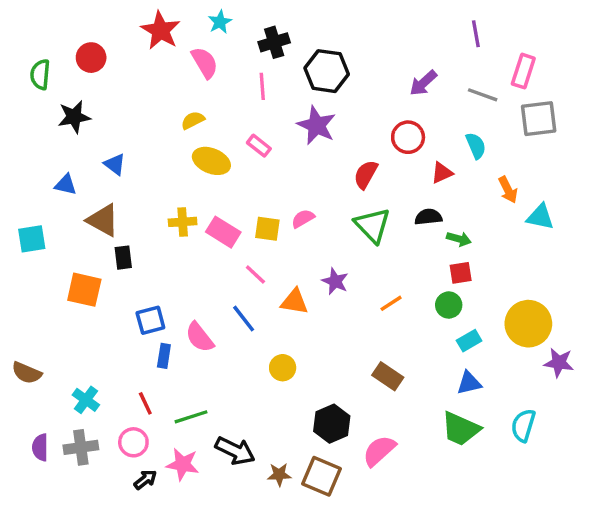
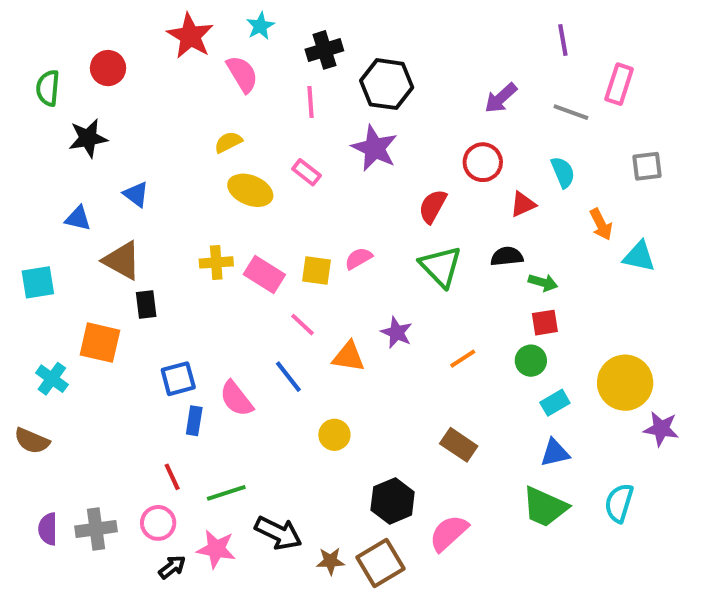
gray square: (539, 119) -> (647, 166), moved, size x0.7
cyan cross: (86, 400) -> (52, 379), moved
brown square: (322, 476) -> (381, 563), turned 36

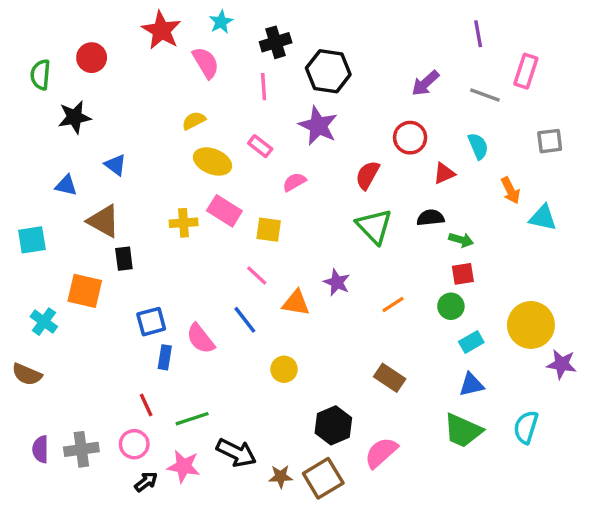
pink semicircle: (359, 258) -> (294, 182), moved
pink rectangle: (264, 274) -> (224, 211), moved

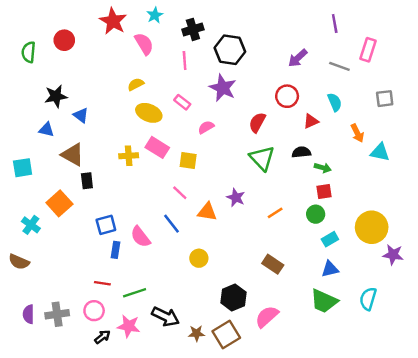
black star: (75, 117) -> (56, 96), moved
orange square: (85, 291) -> (59, 203), turned 35
red line: (146, 405) -> (102, 283), turned -56

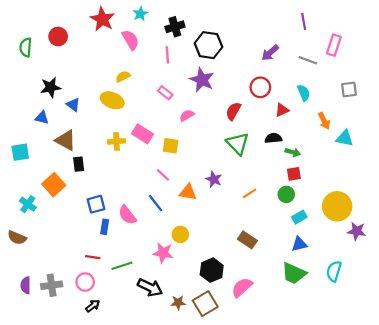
yellow ellipse: (149, 113) -> (112, 100), moved
pink star: (129, 326) -> (163, 253), moved

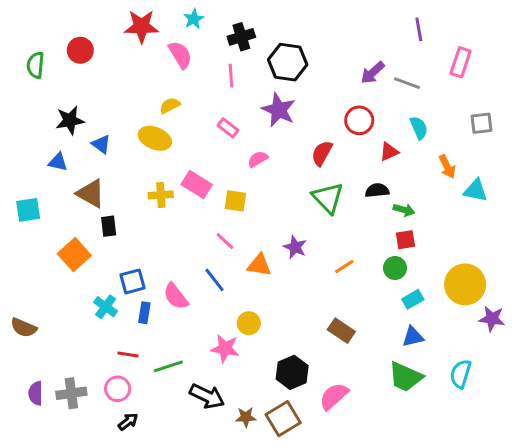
red star: (102, 19) -> (141, 26), turned -30
gray line: (308, 60) -> (407, 83), moved
cyan cross: (28, 204) -> (106, 307), moved

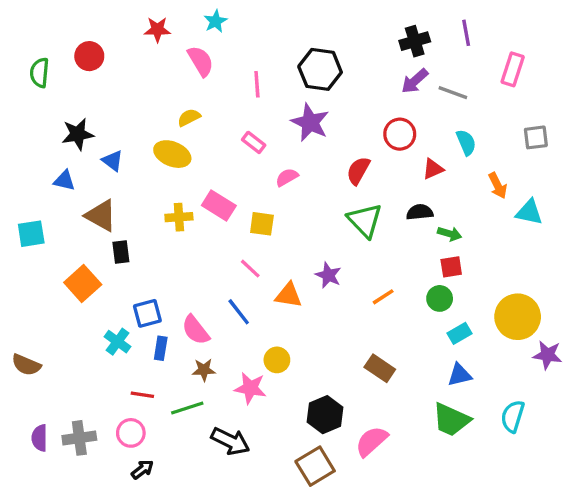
red star: (141, 26) -> (157, 30), size x0.7
black cross: (241, 37) -> (415, 41), moved
brown star: (246, 417) -> (204, 370), moved

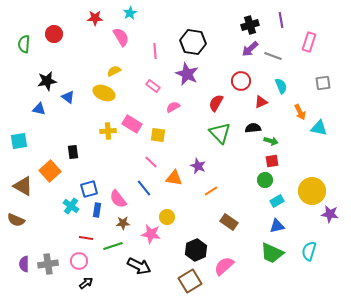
brown triangle: (101, 215) -> (23, 186), moved
orange line: (383, 297) -> (211, 191), moved

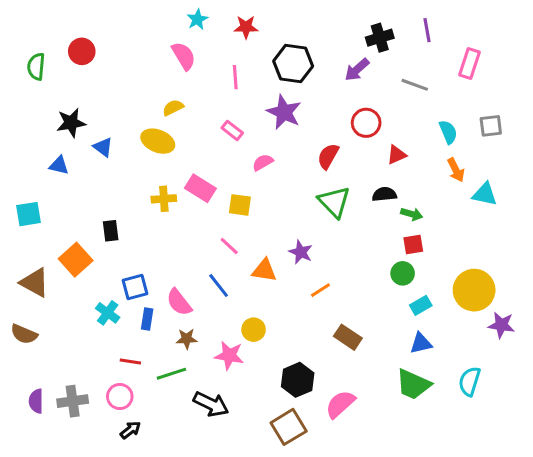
red star: (95, 18) -> (246, 27), moved
purple arrow: (250, 49) -> (357, 70), moved
cyan semicircle: (281, 86) -> (448, 132), moved

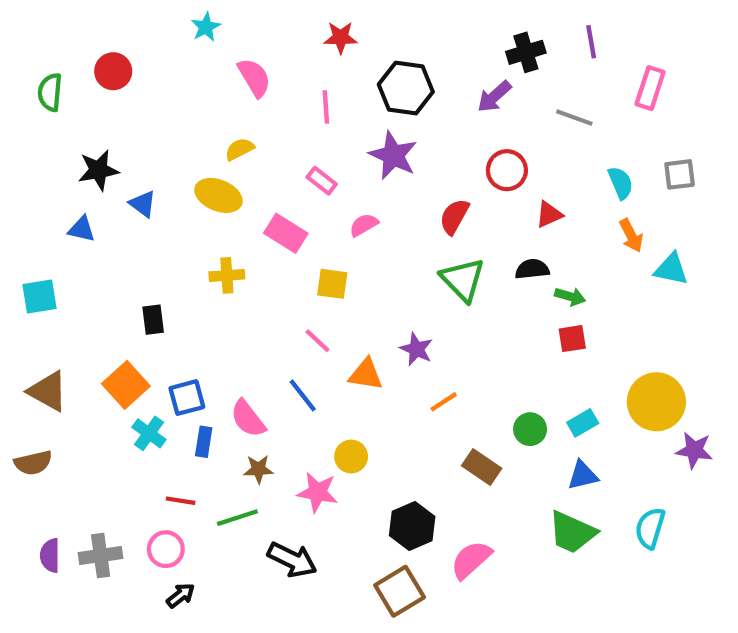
cyan star: (197, 19) -> (206, 27), moved
pink rectangle: (200, 188) -> (286, 233), moved
orange square: (76, 260) -> (126, 385), moved
green circle: (403, 273) -> (530, 429), moved
brown semicircle: (24, 334) -> (33, 463), turned -36

